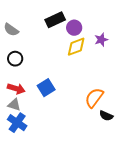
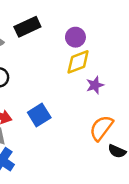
black rectangle: (55, 20) -> (27, 27), moved
purple star: (101, 40) -> (95, 85), moved

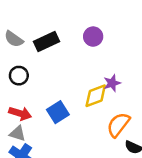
black rectangle: (27, 27) -> (47, 42), moved
yellow diamond: (78, 62) -> (96, 96), moved

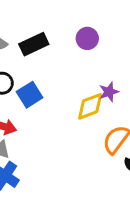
blue square: (58, 112) -> (30, 95), moved

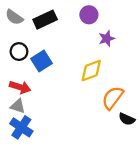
purple star: (109, 92) -> (107, 38), moved

